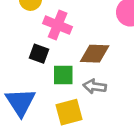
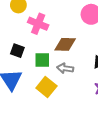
black square: (39, 54) -> (17, 51), moved
yellow square: (69, 112) -> (46, 87), turned -36

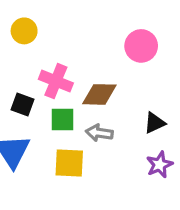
pink cross: (38, 24) -> (56, 81), moved
yellow square: (46, 87) -> (69, 163), turned -36

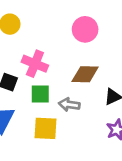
pink circle: (141, 46) -> (85, 29), moved
brown diamond: (99, 94) -> (85, 74), moved

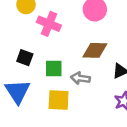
pink cross: (35, 64) -> (49, 24), moved

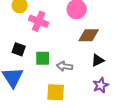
brown diamond: (95, 50) -> (89, 35), moved
yellow square: (59, 100) -> (56, 92), moved

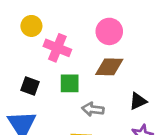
brown diamond: (89, 35) -> (109, 67), moved
green square: (43, 58) -> (70, 83), moved

